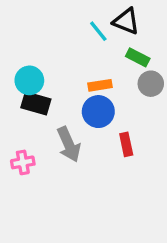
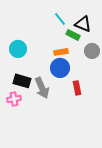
black triangle: (126, 21) -> (83, 24), moved
green rectangle: (138, 57) -> (73, 35), moved
black rectangle: (36, 103) -> (22, 81), moved

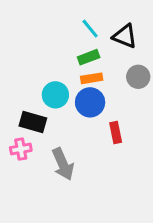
green rectangle: (73, 35) -> (89, 57), moved, turned -48
cyan circle: (18, 49) -> (55, 95), moved
gray arrow: (42, 88) -> (63, 164), moved

